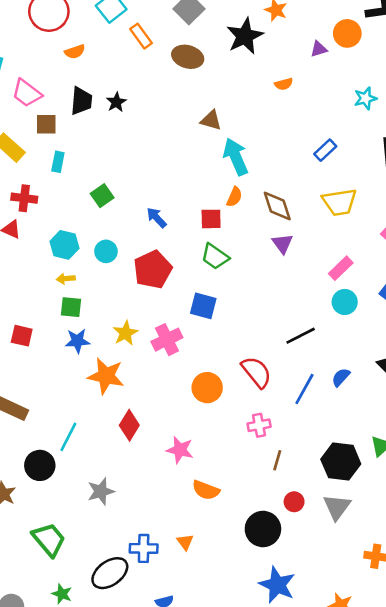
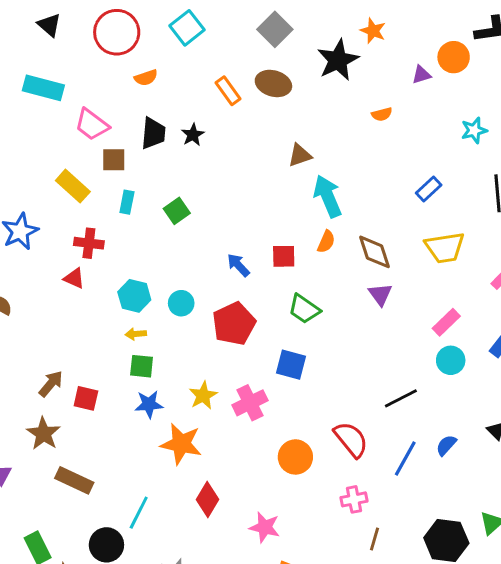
orange rectangle: (141, 36) -> (228, 91), moved
brown triangle: (211, 120) -> (300, 155), turned -35
green square: (102, 196) -> (177, 211), moved
red square: (211, 219) -> (284, 256), moved

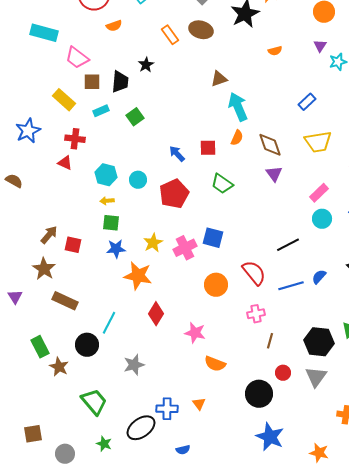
purple triangle: (421, 75) -> (320, 46), moved, turned -40
black trapezoid: (153, 133) -> (120, 82), moved
cyan rectangle: (127, 202) -> (101, 111), turned 56
blue square: (291, 365) -> (213, 238), moved
blue line: (405, 458) -> (291, 286), turned 45

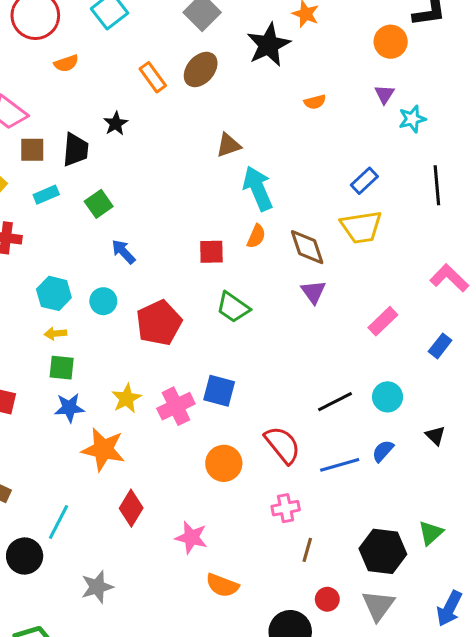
brown ellipse: (201, 30) -> (201, 69), turned -65
yellow trapezoid: (318, 142) -> (361, 227), moved
blue arrow: (177, 154) -> (123, 252), moved
cyan circle: (322, 219) -> (388, 397), moved

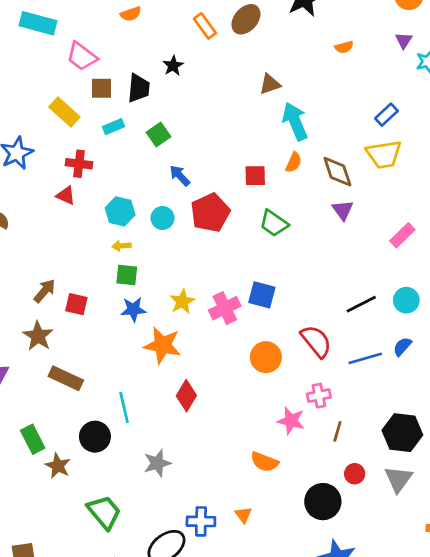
red pentagon: (159, 323) -> (210, 213), moved
cyan line: (59, 522) -> (124, 407), turned -40
pink star: (191, 537) -> (291, 421), moved

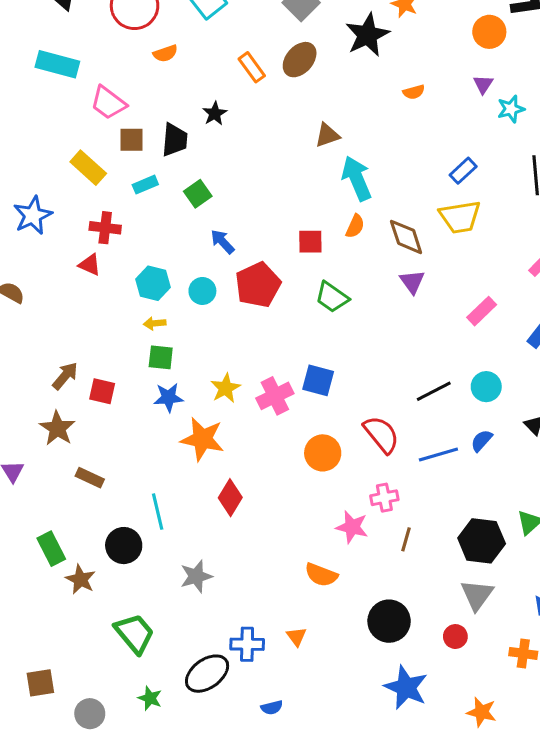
brown rectangle: (66, 378) -> (90, 478), size x0.7
red circle: (355, 474) -> (455, 637), moved

